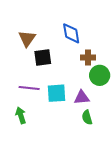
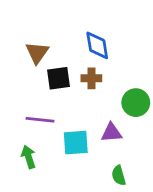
brown cross: (88, 57) -> (91, 78), moved
cyan square: (56, 93) -> (76, 143), moved
green semicircle: (87, 117) -> (119, 175), moved

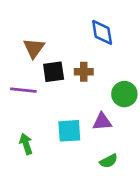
blue diamond: (97, 45) -> (102, 32), moved
purple line: (40, 120) -> (23, 90), moved
green semicircle: (119, 175) -> (109, 161), turned -102

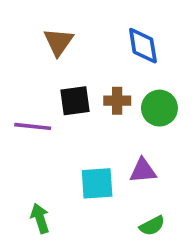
brown triangle: (34, 48) -> (58, 42), moved
green circle: (124, 94) -> (159, 108), moved
green arrow: (26, 144) -> (40, 218), moved

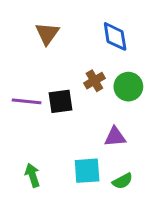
black square: (75, 101) -> (60, 101), moved
brown cross: (117, 101) -> (94, 81), turned -30
cyan square: (97, 183) -> (87, 171), moved

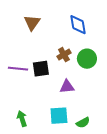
purple triangle: (115, 137) -> (67, 87), moved

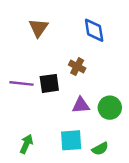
brown cross: (64, 55) -> (77, 67), turned -32
green circle: (87, 59) -> (110, 108), moved
green arrow: (22, 119) -> (26, 144), turned 42

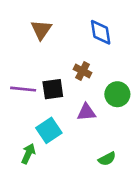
green circle: (110, 108) -> (117, 94), moved
cyan square: (71, 140) -> (49, 130), moved, turned -30

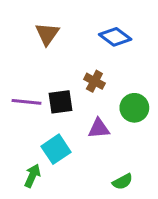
blue diamond: (101, 32) -> (115, 37), turned -44

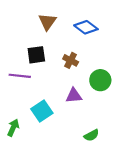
brown triangle: (47, 34) -> (47, 22), moved
black square: (60, 102) -> (36, 55), moved
green arrow: (32, 176) -> (13, 128), moved

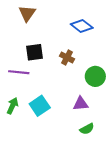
brown triangle: (47, 22) -> (27, 13), moved
purple triangle: (74, 96) -> (81, 104), moved
green arrow: (13, 128) -> (12, 106), moved

